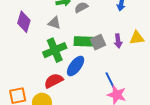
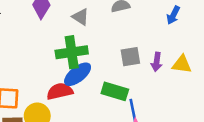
green rectangle: (84, 41) -> (115, 91), moved
blue ellipse: (76, 66) -> (78, 74), moved

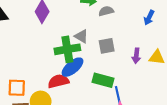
gray triangle: (80, 17) -> (81, 36), moved
gray square: (130, 57) -> (107, 46), moved

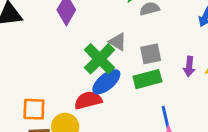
green cross: (67, 49) -> (100, 59), turned -35
green rectangle: (103, 80) -> (147, 79), moved, turned -30

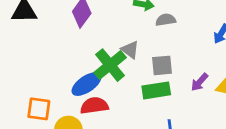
purple arrow: (189, 66) -> (200, 82), turned 30
blue ellipse: (106, 82) -> (86, 84), moved

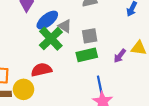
purple arrow: (200, 82) -> (120, 56), moved
blue ellipse: (86, 84) -> (47, 20), moved

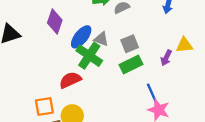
red semicircle: (41, 70) -> (70, 80), moved

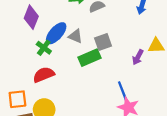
green cross: (89, 56) -> (44, 48), moved, size x0.6
green rectangle: (131, 64) -> (90, 58), moved

